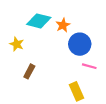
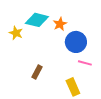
yellow star: (17, 44) -> (16, 33), moved
brown rectangle: (29, 71) -> (37, 72), moved

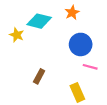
orange star: (60, 24) -> (72, 13), moved

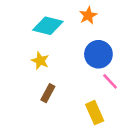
yellow star: (17, 35) -> (40, 61), moved
pink line: (90, 67) -> (110, 81), turned 32

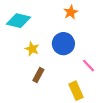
cyan diamond: (48, 26) -> (18, 21), moved
blue circle: (98, 54) -> (63, 44), moved

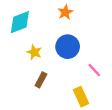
orange star: (71, 12) -> (65, 12), moved
cyan diamond: (18, 21) -> (20, 22), turned -35

